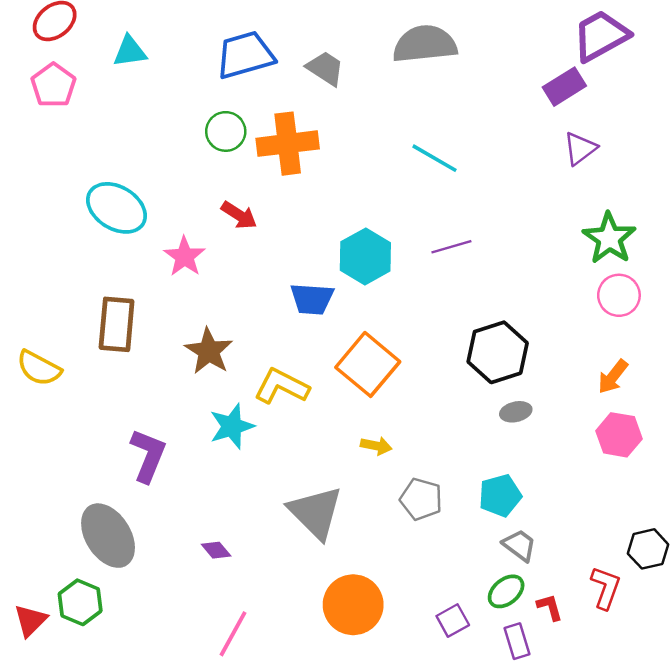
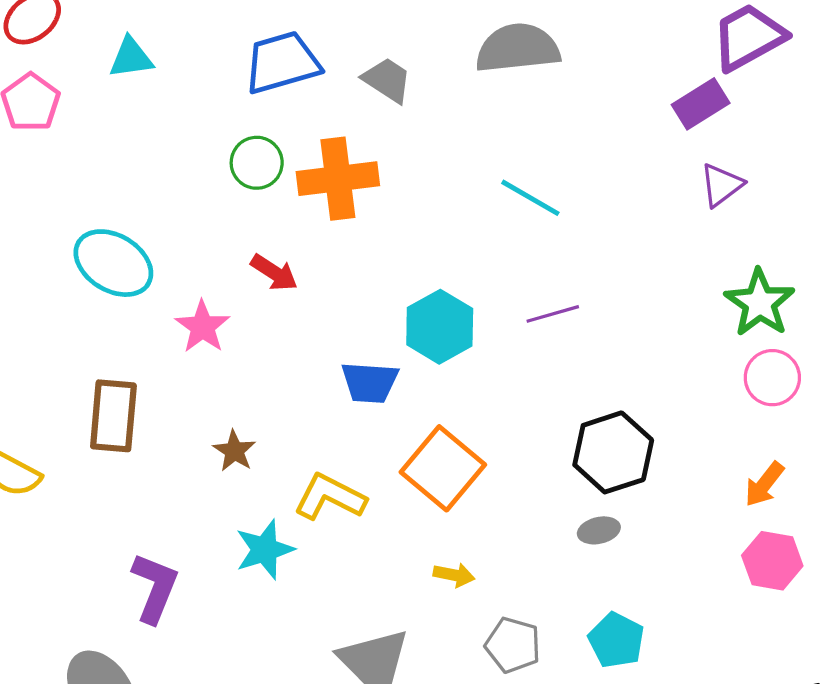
brown star: (209, 351) -> (234, 451), size x0.7
gray ellipse: (516, 412) -> (599, 530), moved
cyan pentagon: (500, 496) -> (616, 640), turned -30

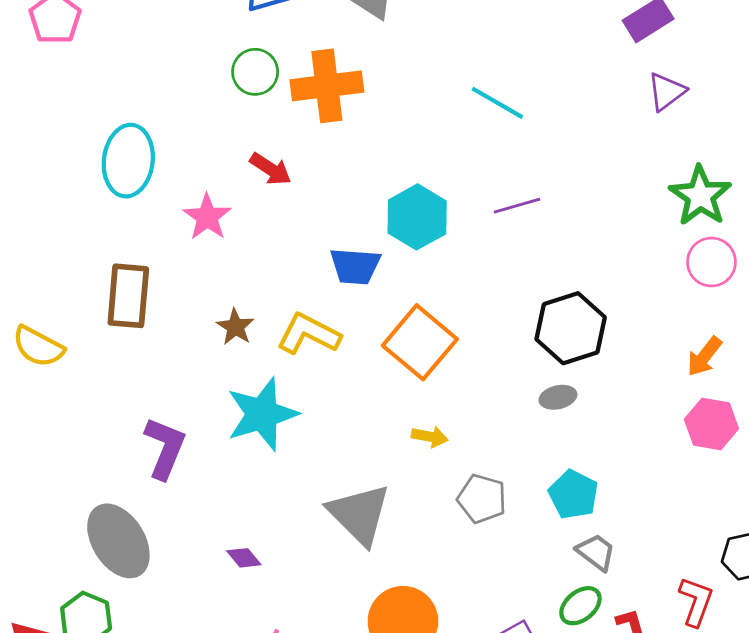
cyan ellipse: (113, 263) -> (128, 161), turned 66
yellow L-shape: (330, 497) -> (309, 334), moved
cyan star: (265, 550) -> (262, 414), size x1.4

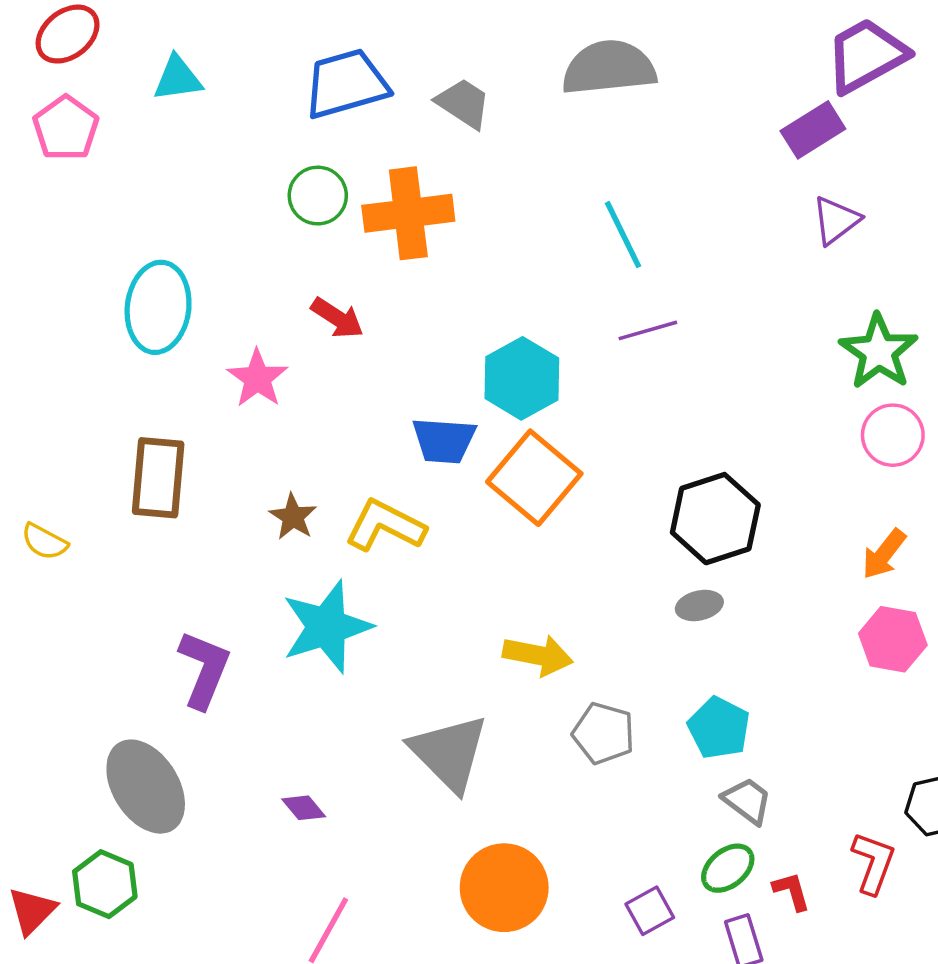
cyan line: (497, 103) -> (623, 235), turned 34
purple line: (517, 206) -> (648, 330), moved
orange square: (420, 342) -> (534, 478), moved
yellow semicircle: (38, 347) -> (44, 542), size x0.7
yellow arrow: (430, 437) -> (538, 655), size x1.5

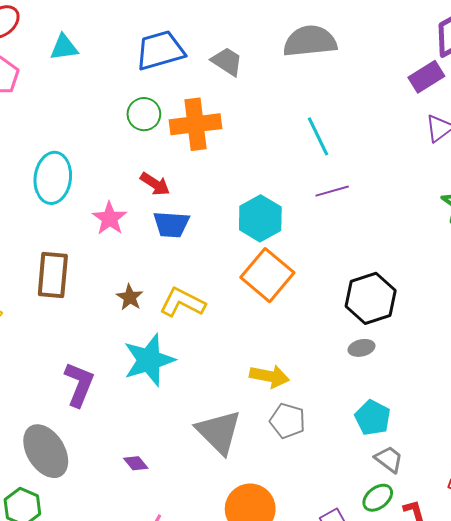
blue trapezoid: (444, 440) -> (171, 224), moved
gray pentagon: (604, 733) -> (288, 421), moved

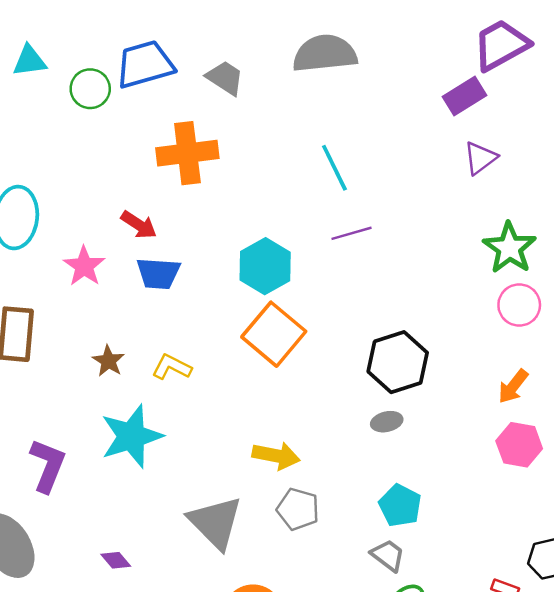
green circle: (144, 114) -> (90, 89), moved
yellow L-shape: (182, 302) -> (172, 367), size x0.7
gray trapezoid: (389, 459) -> (388, 555), moved

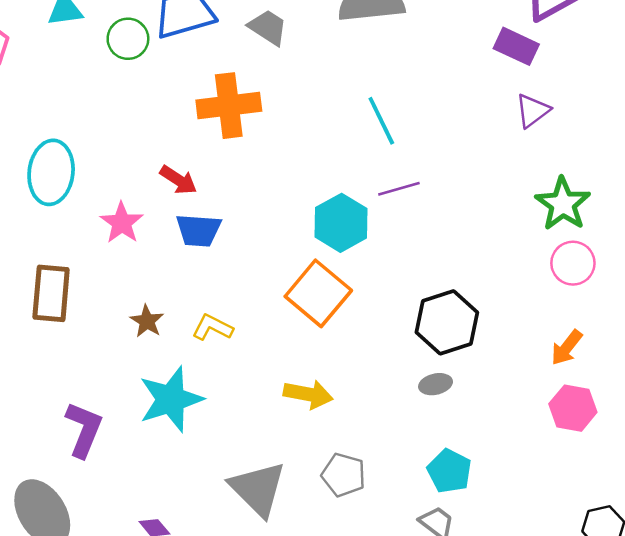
purple rectangle: (464, 96) -> (516, 46), turned 57
cyan hexagon: (265, 266) -> (341, 223), moved
yellow arrow: (276, 456) -> (308, 394), moved

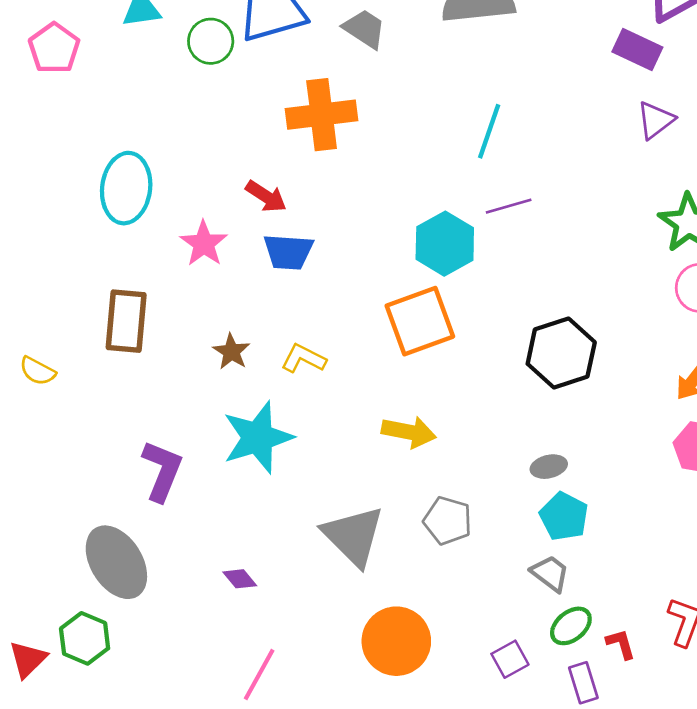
cyan line: (381, 121) -> (489, 131), turned 45
orange square: (318, 293) -> (420, 321), turned 30
gray ellipse: (436, 384) -> (549, 467), moved

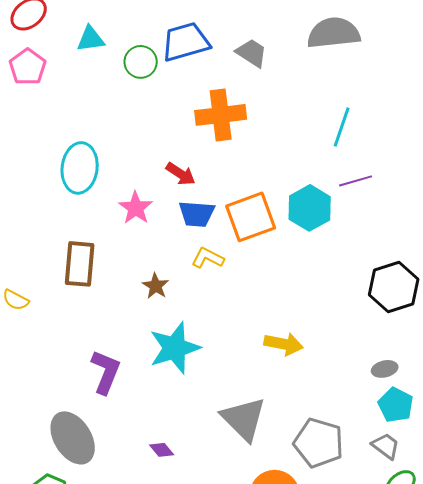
orange square: (420, 321) -> (251, 217), moved
yellow L-shape: (303, 359) -> (208, 258), moved
gray pentagon: (448, 521) -> (319, 443), moved, size x1.4

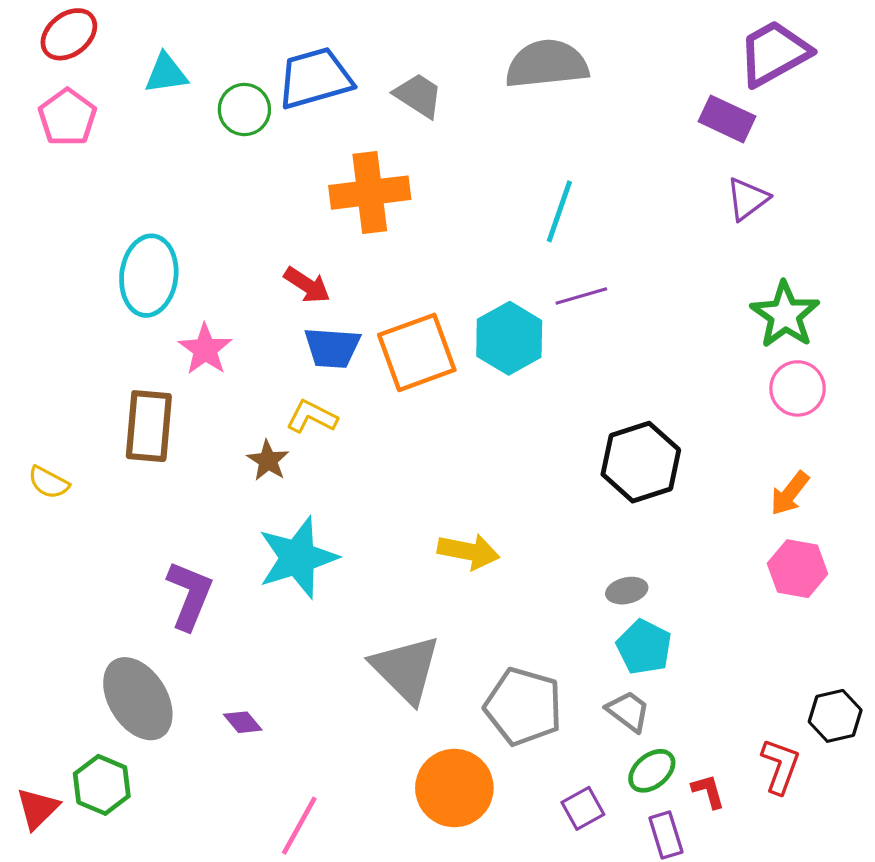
pink star: (136, 208) -> (205, 349), moved
yellow L-shape: (208, 258) -> (312, 417), moved
purple diamond: (162, 450) -> (243, 722), moved

